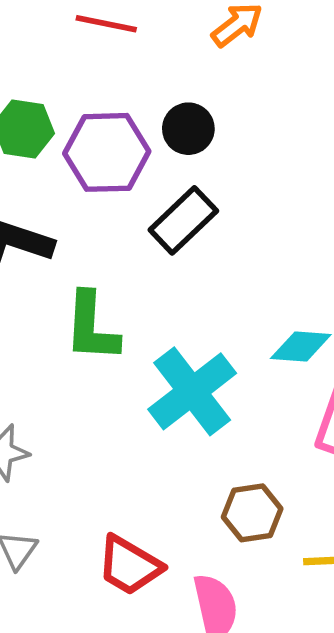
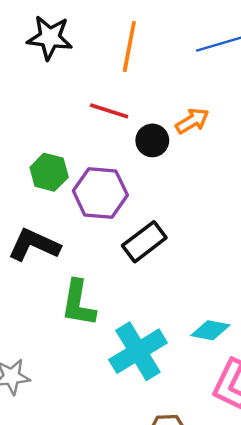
black circle: (188, 129) -> (152, 140), moved

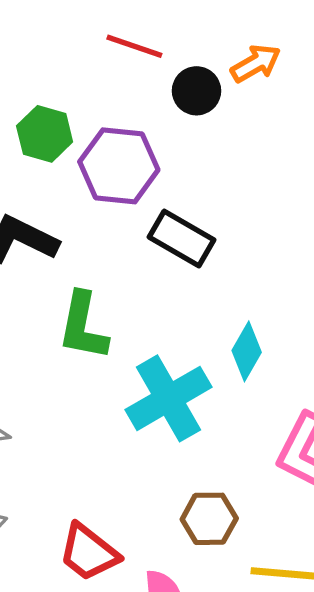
black rectangle: (144, 242) -> (182, 238), turned 66
cyan diamond: (210, 330) -> (247, 351), moved, turned -72

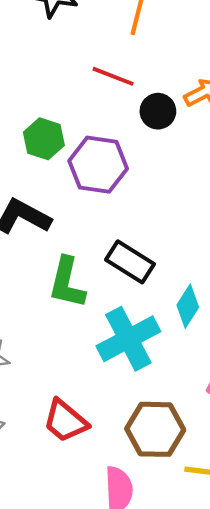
black rectangle: (182, 238) -> (130, 262), moved
brown hexagon: (209, 519) -> (155, 429), size x1.4
red trapezoid: (89, 552) -> (65, 421), moved

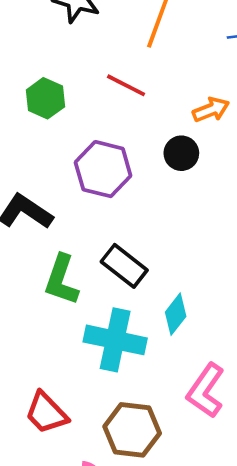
black circle: (158, 111) -> (181, 153), moved
green hexagon: (44, 139) -> (45, 98), moved
cyan cross: (128, 339) -> (115, 340), turned 34

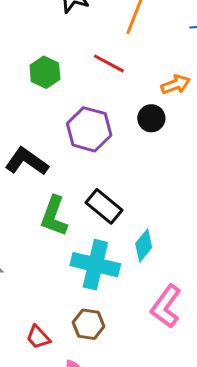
red trapezoid: (46, 413) -> (38, 337), moved, size x0.7
brown hexagon: (132, 430) -> (89, 324), moved, size x0.7

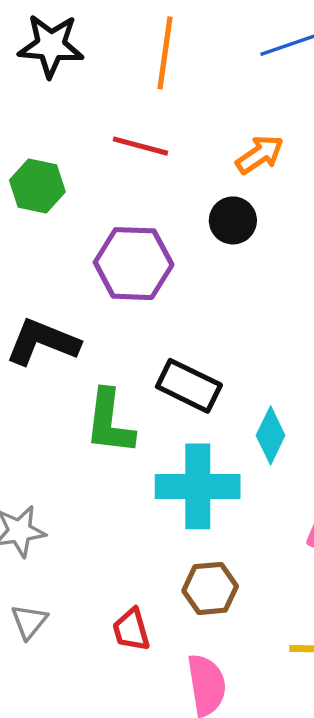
red trapezoid: (38, 337) -> (131, 630), turned 40

